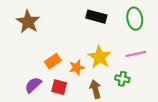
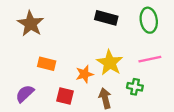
orange rectangle: (53, 61) -> (47, 64), moved, turned 49
purple semicircle: (33, 85) -> (25, 94), moved

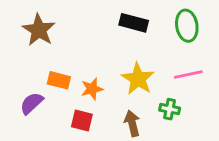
orange star: (84, 74) -> (92, 89), moved
purple semicircle: (25, 94) -> (32, 103), moved

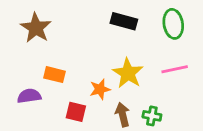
orange star: (92, 89) -> (100, 89), moved
purple semicircle: (32, 103) -> (29, 96), turned 35
green cross: (170, 109) -> (152, 116), moved

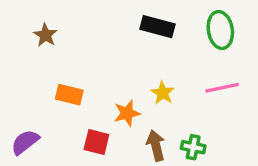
brown star: (36, 28) -> (45, 35), size x0.6
yellow star: (128, 73) -> (163, 93), size x0.6
purple semicircle: (29, 96) -> (25, 142), moved, turned -30

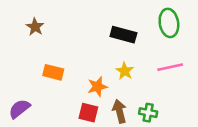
black rectangle: (158, 27) -> (123, 35), moved
red square: (96, 142) -> (88, 113), moved

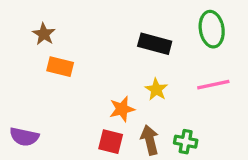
orange rectangle: (53, 72) -> (60, 67), moved
purple semicircle: (19, 109) -> (24, 137), turned -130

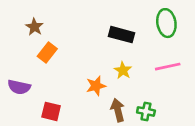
orange rectangle: (60, 67) -> (47, 52), turned -66
purple semicircle: (24, 137) -> (19, 87), moved
red square: (111, 142) -> (51, 111), moved

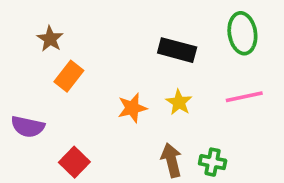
orange star: (96, 86) -> (132, 108), moved
red square: (51, 111) -> (74, 162), turned 30

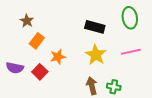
yellow star: (179, 102) -> (96, 55), size x1.5
orange star: (132, 108) -> (58, 57), moved
red square: (74, 162) -> (40, 72), moved

